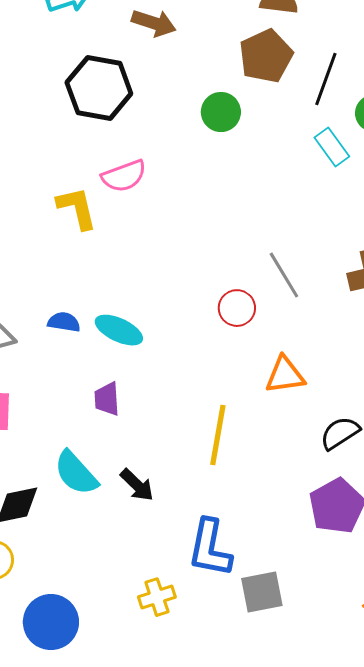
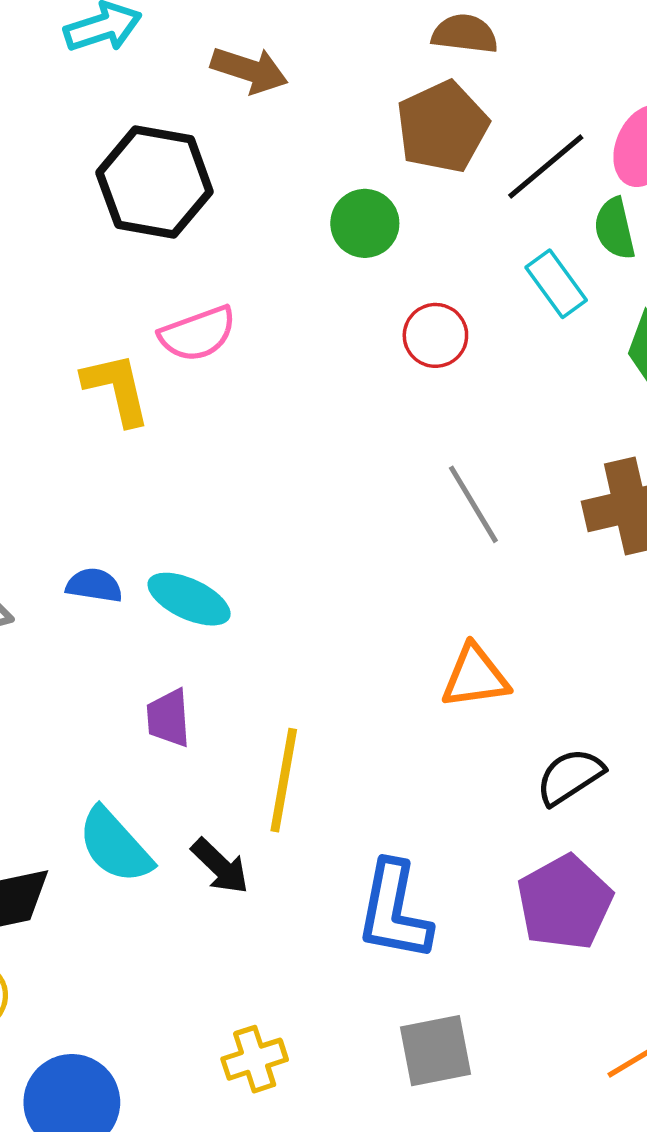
black line: (326, 79) -> (546, 167), turned 30
red circle: (237, 308) -> (435, 335), moved
yellow line: (218, 435) -> (284, 780), moved
blue L-shape: (210, 548) -> (394, 911), moved

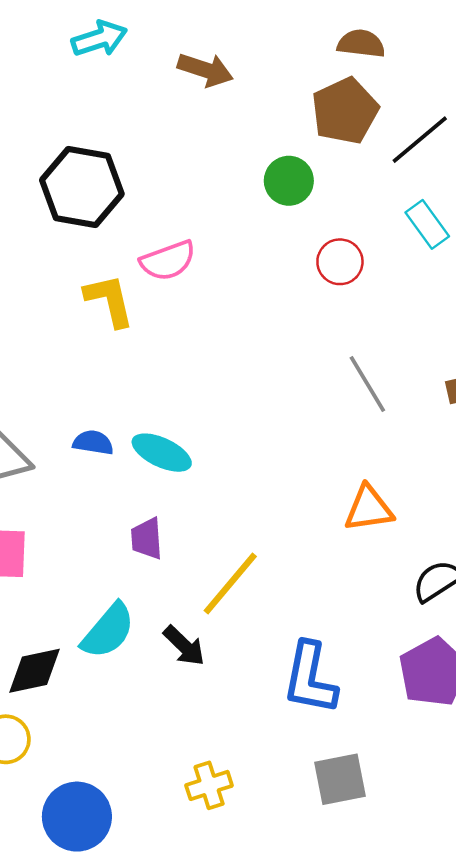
black hexagon: (155, 182) -> (82, 187), moved
yellow line: (284, 780) -> (230, 583), turned 30
cyan semicircle: (115, 846) -> (108, 631), turned -98

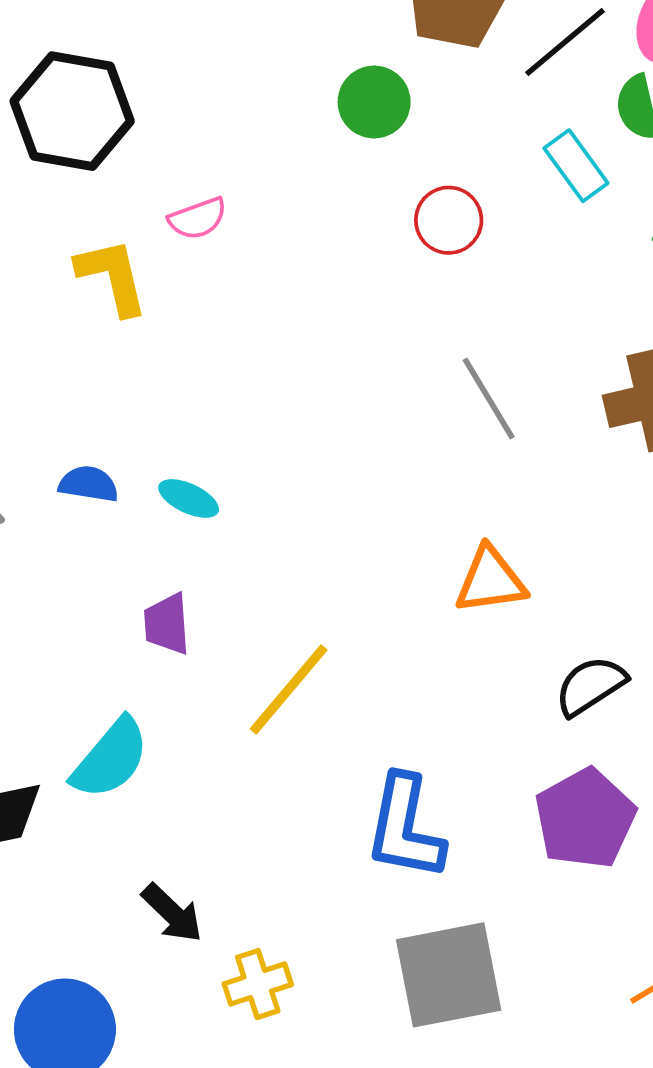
pink semicircle: (168, 261) -> (198, 218), size x0.7
cyan ellipse: (162, 453) -> (189, 498), size x0.7
black arrow: (184, 646) -> (172, 913), moved
gray square: (340, 779) -> (449, 975), size x1.4

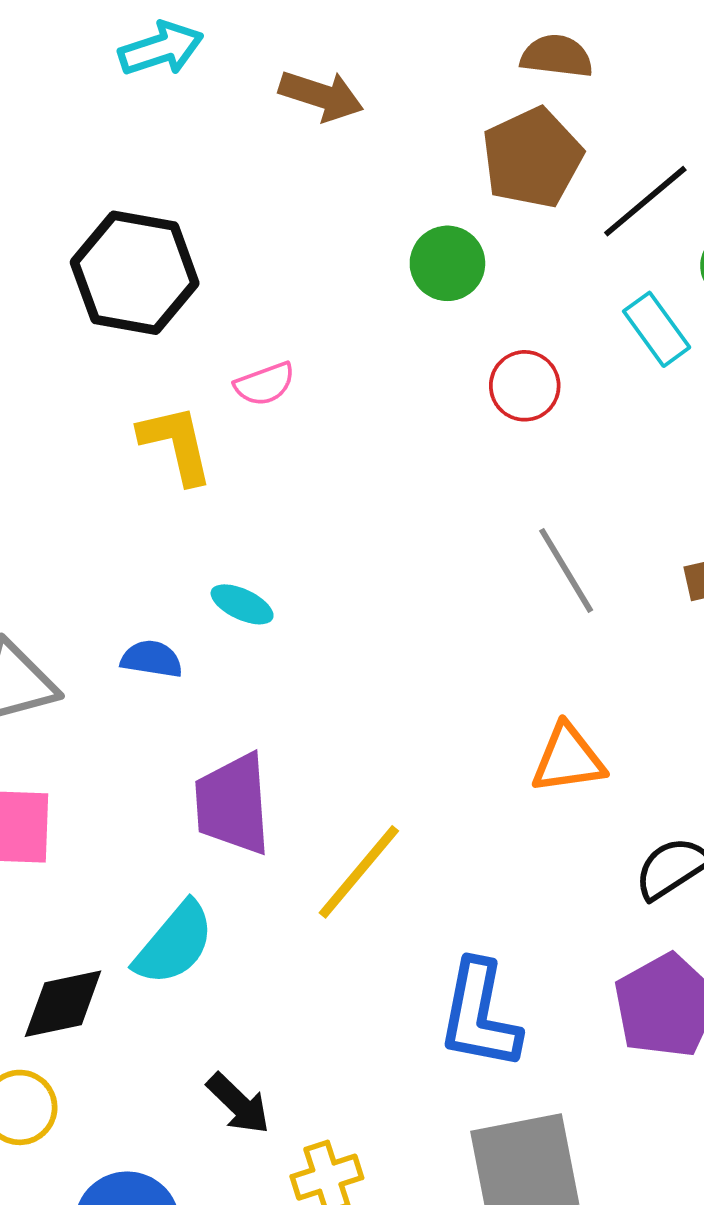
cyan ellipse: (189, 498) -> (242, 604), moved
purple trapezoid: (167, 624) -> (233, 804), size x1.6

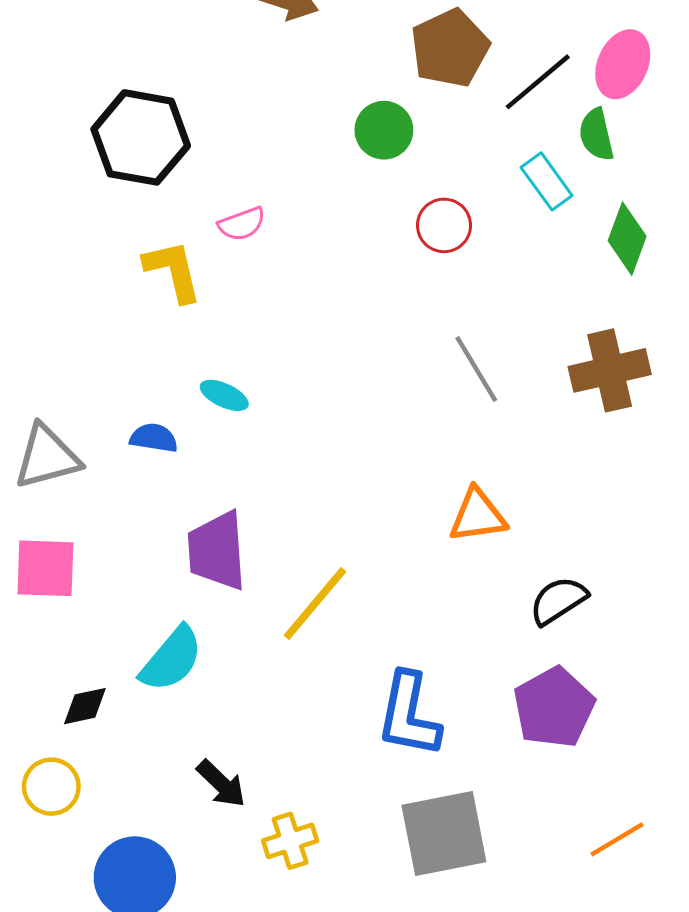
black diamond: (63, 1004) -> (85, 706), size x0.7

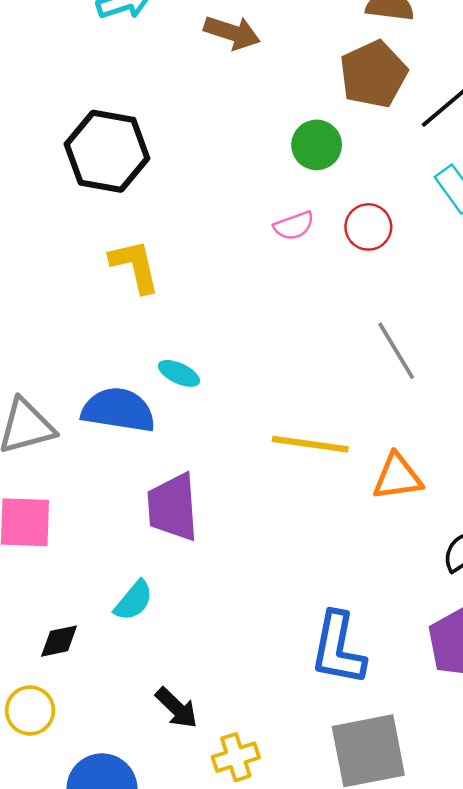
pink semicircle: (242, 224) -> (294, 226), moved
blue semicircle: (154, 438) -> (118, 410), size x1.8
yellow line: (315, 603) -> (310, 444), moved, turned 58
cyan semicircle: (171, 659) -> (134, 601), size x0.7

